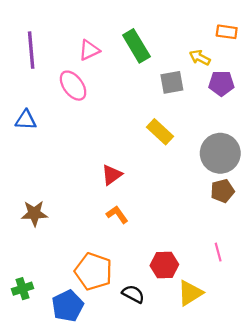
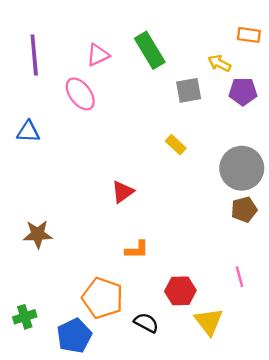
yellow rectangle: (160, 132) -> (176, 145), size x0.7
orange L-shape: (117, 215) -> (137, 250), moved, turned 125
yellow triangle: (190, 293) -> (209, 322), turned -36

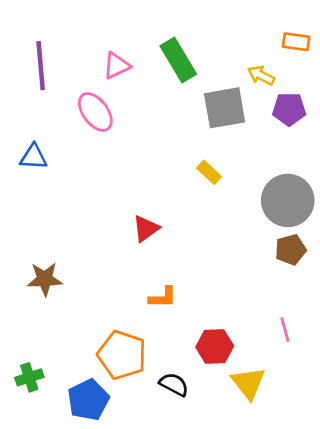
gray square: (189, 90) -> (225, 108), size x1.4

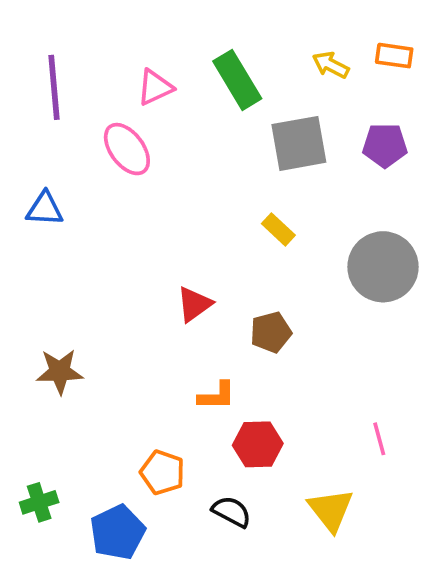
yellow arrow: (261, 75) -> (331, 65), moved
brown pentagon: (291, 250) -> (271, 332), moved
red hexagon: (215, 347) -> (258, 444), moved
orange pentagon: (122, 355) -> (162, 472), size x0.7

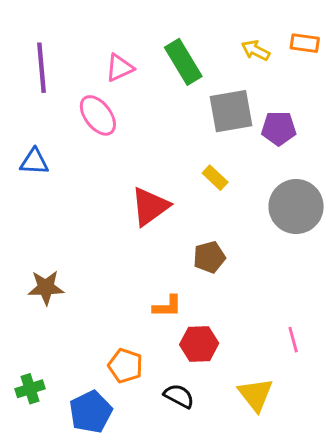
purple pentagon: (385, 145) -> (279, 128), moved
red triangle: (194, 304) -> (150, 207), moved, size x1.4

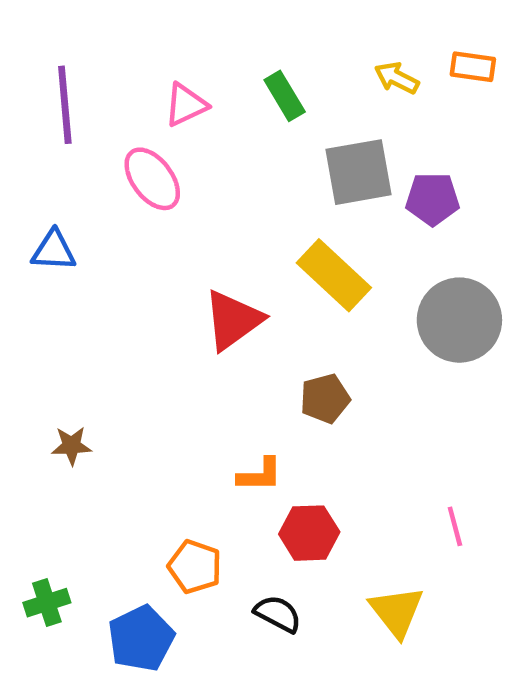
green rectangle: (183, 62) -> (285, 96), size x0.7
yellow rectangle: (215, 178) -> (334, 275), size x1.8
brown star: (46, 288) -> (72, 446), size x0.7

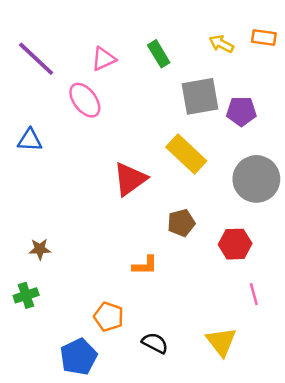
purple line: (65, 105) -> (36, 59), turned -42
red hexagon: (309, 533) -> (235, 244), moved
green cross: (47, 603) -> (26, 295), moved

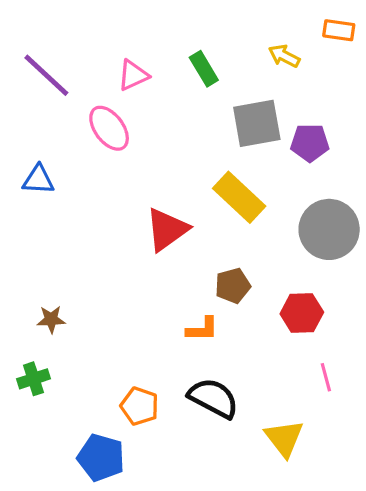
orange rectangle: (264, 38) -> (339, 30), moved
orange L-shape: (145, 265) -> (202, 329), moved
black semicircle: (155, 343) -> (213, 398), moved, size x1.5
blue pentagon: (79, 357) -> (101, 458), turned -30

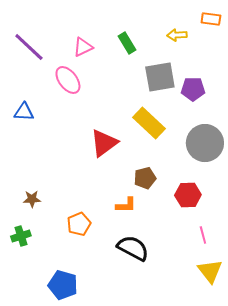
yellow arrow: (284, 56) -> (177, 35), turned -30
orange pentagon: (140, 406) -> (79, 224), moved, turned 30
yellow triangle: (284, 438) -> (210, 271), moved

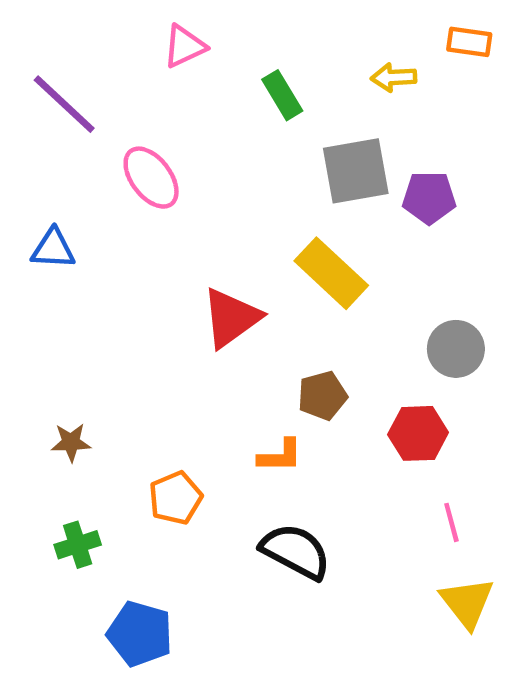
pink triangle: (83, 47) -> (184, 46), moved
gray circle: (205, 143) -> (456, 349), moved, size x0.7
green cross: (21, 236) -> (78, 545), moved

